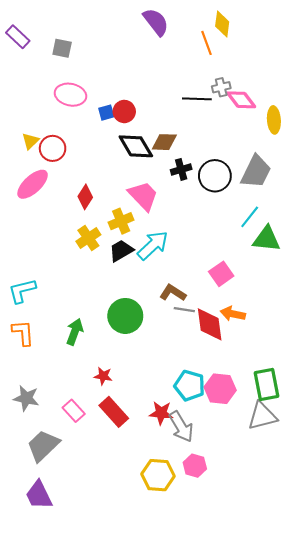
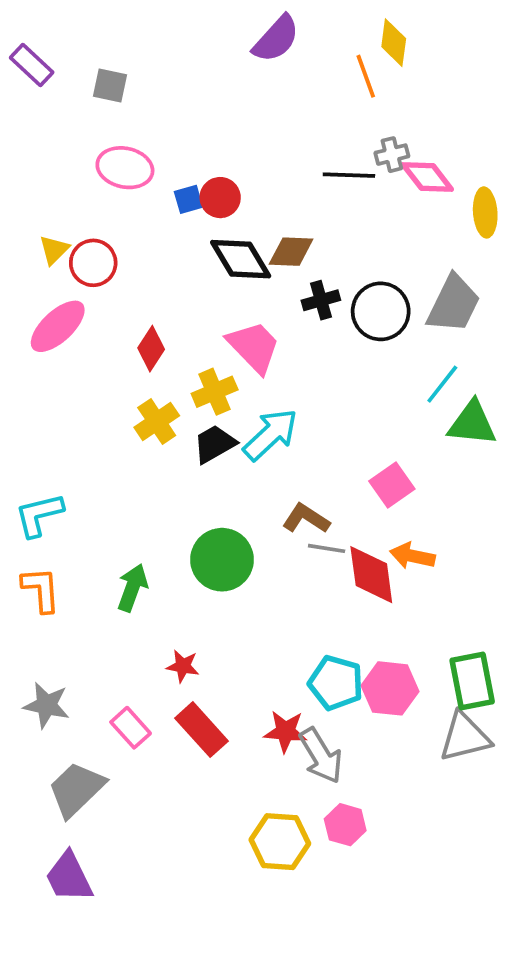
purple semicircle: (156, 22) -> (276, 39), turned 80

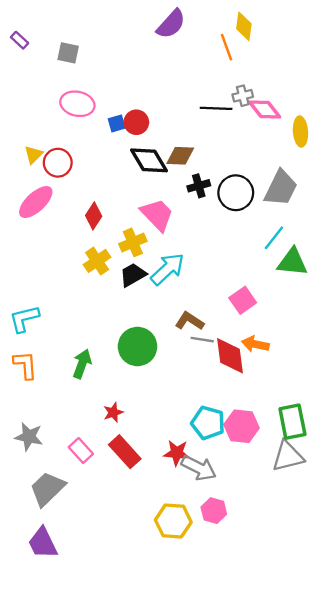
purple rectangle: (32, 65) -> (20, 40), size x0.7
red star: (183, 666) -> (113, 412), turned -30
gray arrow: (321, 756) -> (199, 468), turned -32

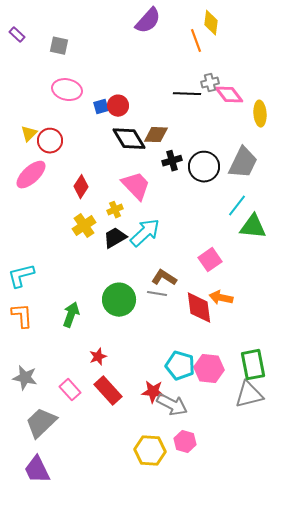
yellow cross: (133, 242) -> (115, 210), size x0.7
gray line: (202, 340) -> (157, 294), moved

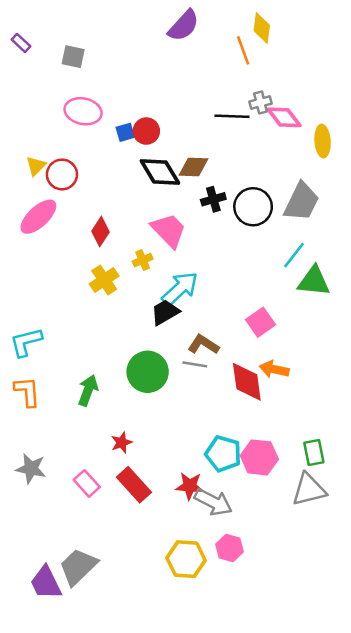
black trapezoid: (115, 238) -> (165, 312), moved
green rectangle: (253, 365) -> (314, 452), size x0.7
gray trapezoid: (41, 423) -> (78, 567), moved

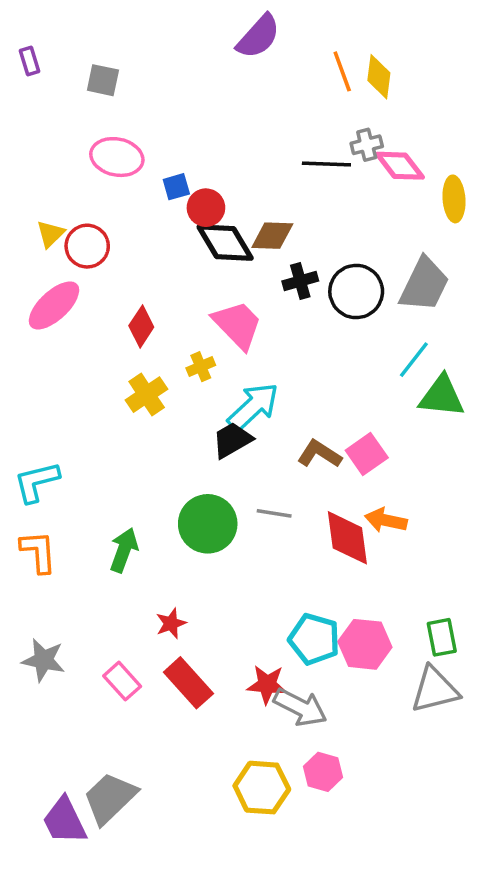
yellow diamond: (262, 28) -> (379, 77), moved
purple rectangle: (21, 43) -> (30, 61), turned 30
red circle: (146, 131) -> (206, 208), moved
brown L-shape: (203, 344) -> (319, 454), moved

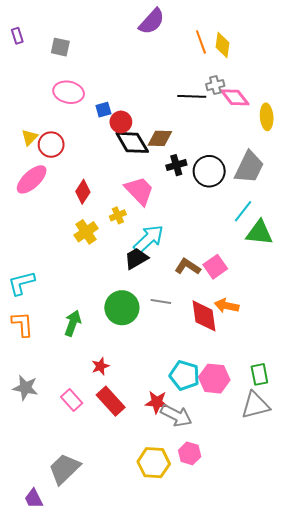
purple trapezoid: (64, 821) -> (34, 499), moved, size x0.7

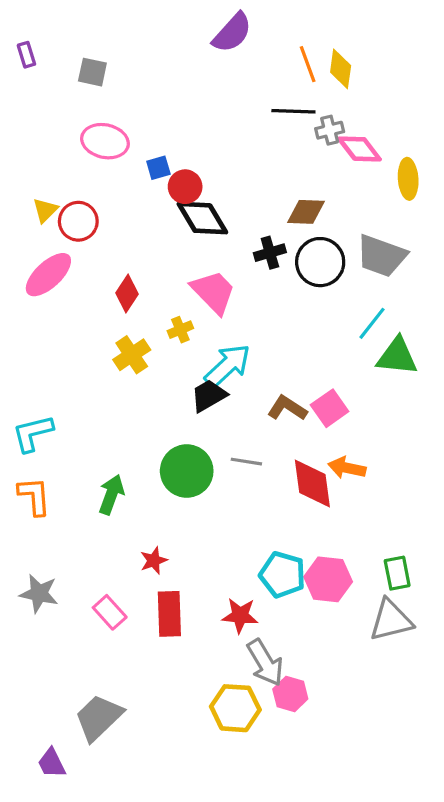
black line: (192, 96) -> (293, 111), moved
brown diamond: (160, 138) -> (306, 212), moved
gray trapezoid: (249, 167) -> (381, 256), turned 84
red rectangle: (111, 401) -> (169, 614), turned 40
gray arrow: (176, 415) -> (265, 663), moved, turned 32

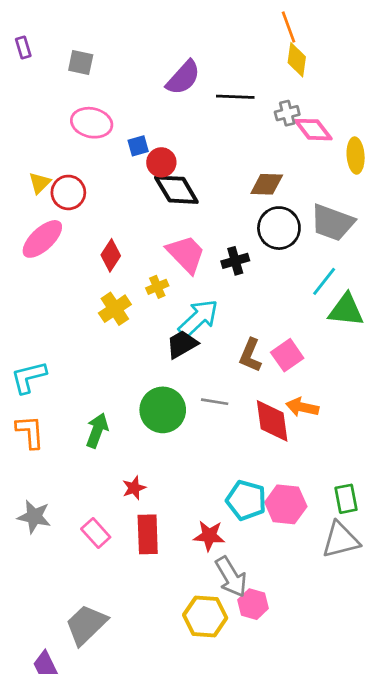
purple semicircle: (232, 33) -> (183, 78), moved
orange line: (308, 64) -> (289, 27), moved
black line: (293, 111) -> (235, 97), moved
black cross: (270, 253) -> (235, 261), moved
brown L-shape: (287, 408) -> (250, 355), turned -100

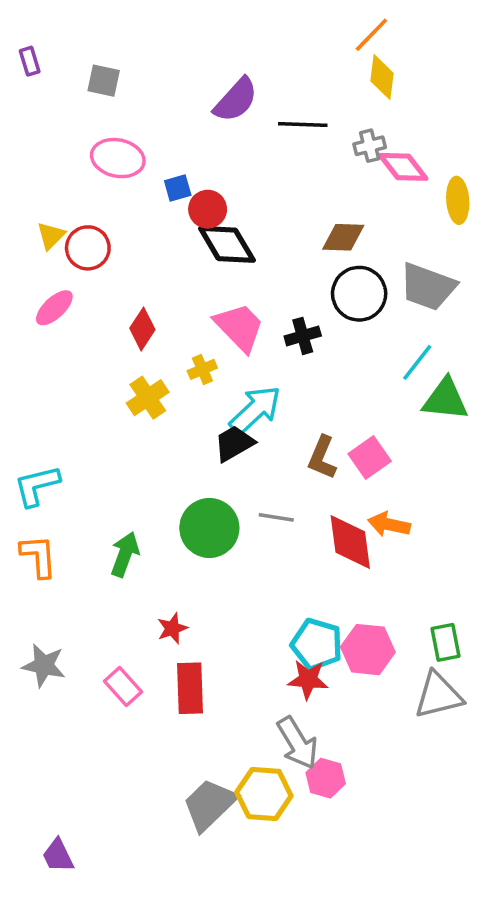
orange line: (289, 27) -> (371, 35), turned 64
pink ellipse: (42, 239) -> (54, 308), size x0.7
red star: (209, 536) -> (308, 679), moved
gray trapezoid: (86, 625) -> (209, 805), moved

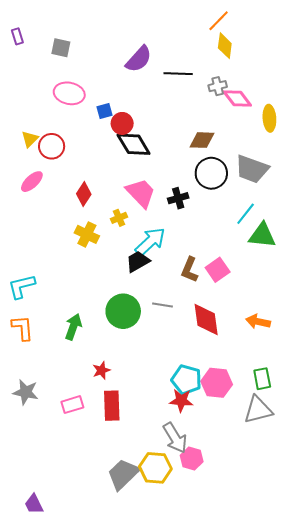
yellow cross: (148, 398) -> (87, 234), turned -30
orange arrow: (389, 524) -> (258, 322), moved
pink rectangle: (123, 687) -> (72, 405), turned -65

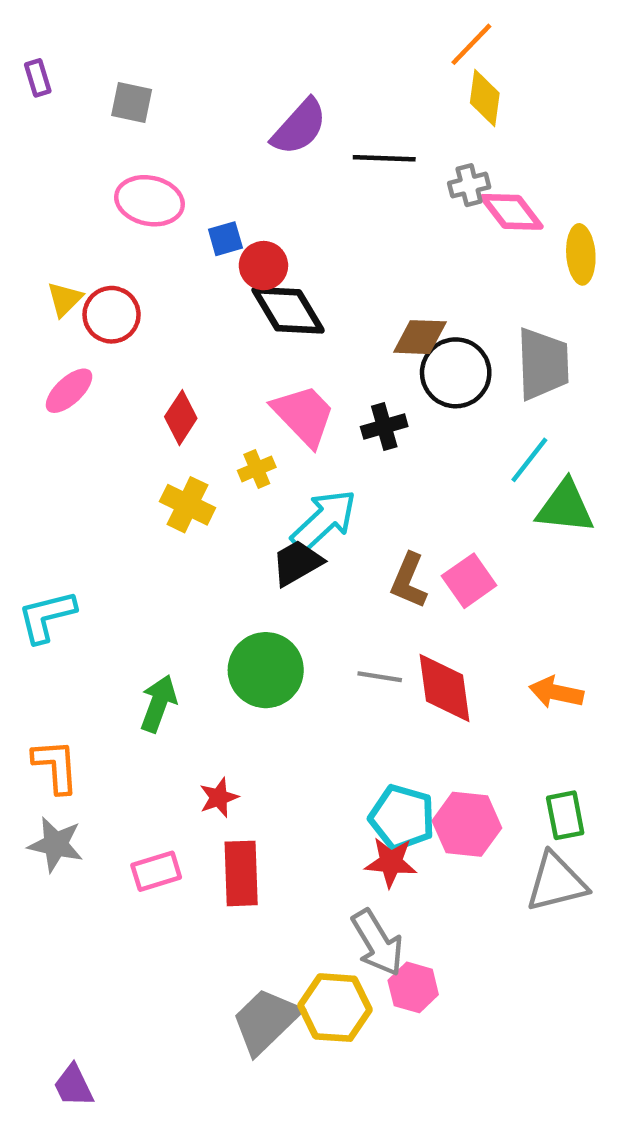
brown diamond: (202, 140) -> (420, 337), moved
gray trapezoid: (252, 169) -> (543, 364), turned -112
gray line: (163, 305) -> (380, 677), moved
orange L-shape: (23, 328) -> (56, 766), moved

